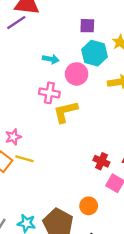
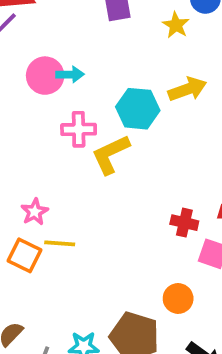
cyan hexagon: (95, 53) -> (138, 109), moved
pink circle: (77, 74) -> (45, 76), moved

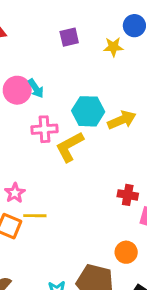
yellow star: (176, 25) -> (113, 47), turned -30
cyan arrow: (70, 74) -> (36, 88), turned 60
yellow arrow: (187, 89) -> (122, 120), moved

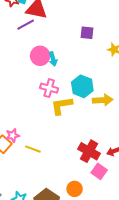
pink star: (15, 193) -> (13, 135), moved
red cross: (128, 195) -> (89, 151), size x1.5
yellow line: (35, 216) -> (33, 149), moved

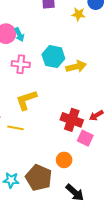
yellow L-shape: (62, 106) -> (26, 100), moved

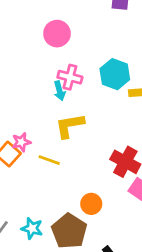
cyan arrow: (19, 35) -> (60, 91), moved
orange circle: (64, 160) -> (91, 204), moved

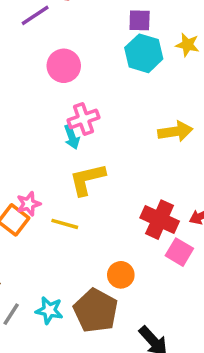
cyan hexagon: (115, 74) -> (144, 53), moved
pink cross: (70, 77) -> (84, 119), turned -30

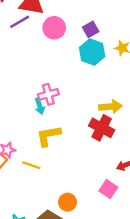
purple square: (140, 20) -> (91, 29), turned -35
pink circle: (64, 66) -> (54, 28), moved
red cross: (160, 220) -> (102, 128), moved

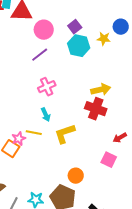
purple line: (20, 22) -> (40, 55), moved
cyan arrow: (40, 106) -> (46, 115), moved
yellow L-shape: (48, 136) -> (65, 134), moved
yellow line: (31, 165) -> (34, 133), moved

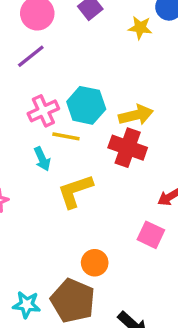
cyan hexagon: (79, 46) -> (86, 105), moved
yellow line: (34, 133) -> (66, 136), moved

